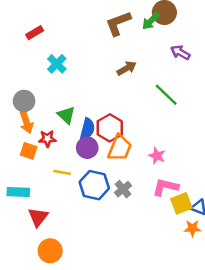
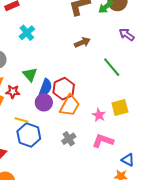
blue hexagon: (94, 185) -> (29, 135), moved
yellow square: (181, 203) -> (120, 107), moved

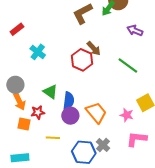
brown arrow: (82, 42) -> (94, 48), turned 84
red hexagon: (64, 89) -> (82, 60), moved
orange trapezoid: (70, 106) -> (96, 113), turned -55
blue hexagon: (29, 135) -> (84, 152), moved

